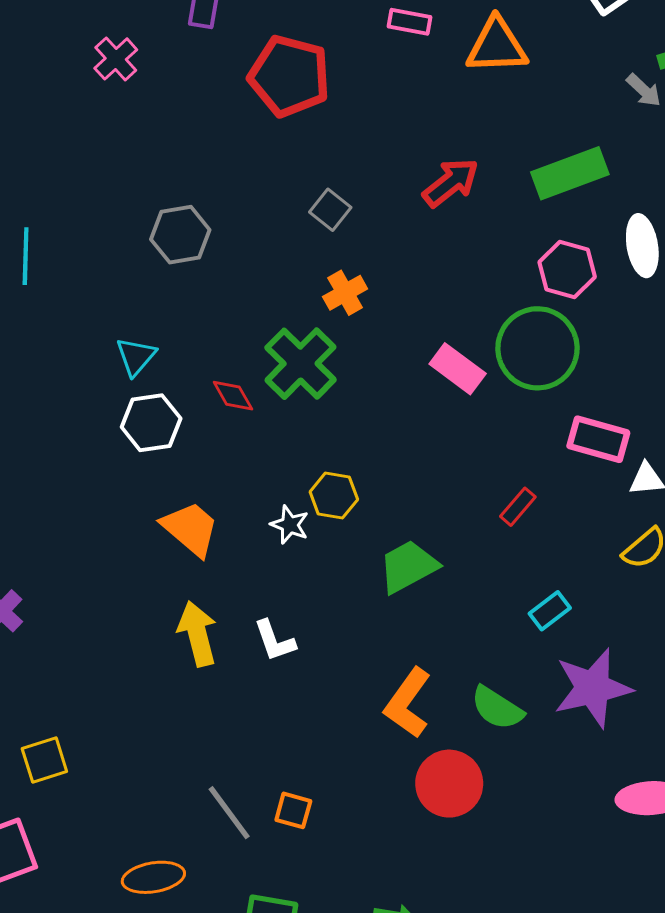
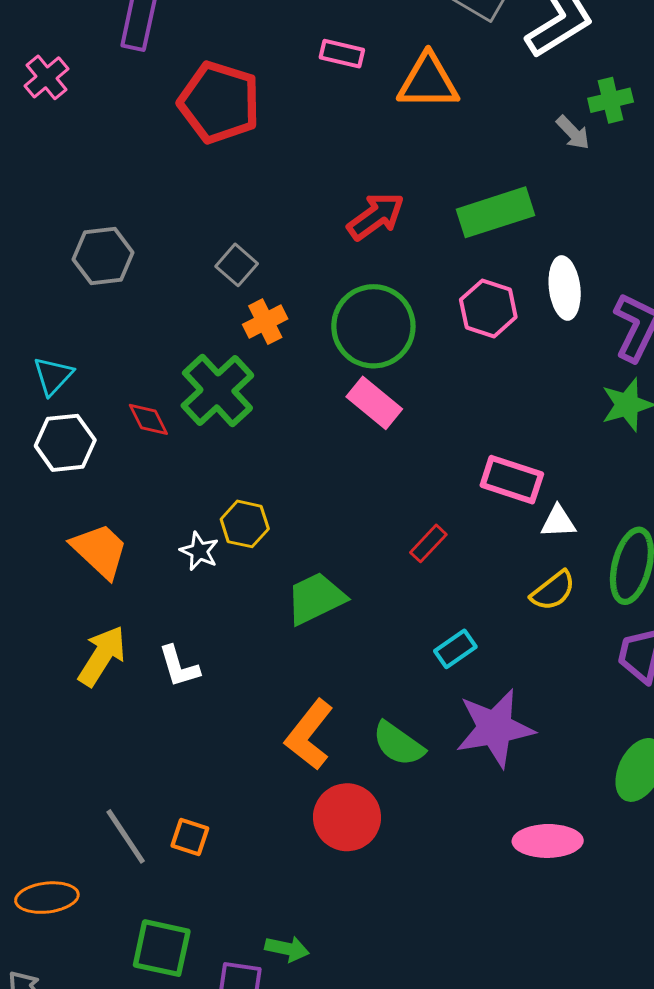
gray square: (330, 210) -> (237, 265), moved
green circle: (537, 348) -> (373, 326), moved
yellow arrow: (197, 634) -> (102, 656), turned 44

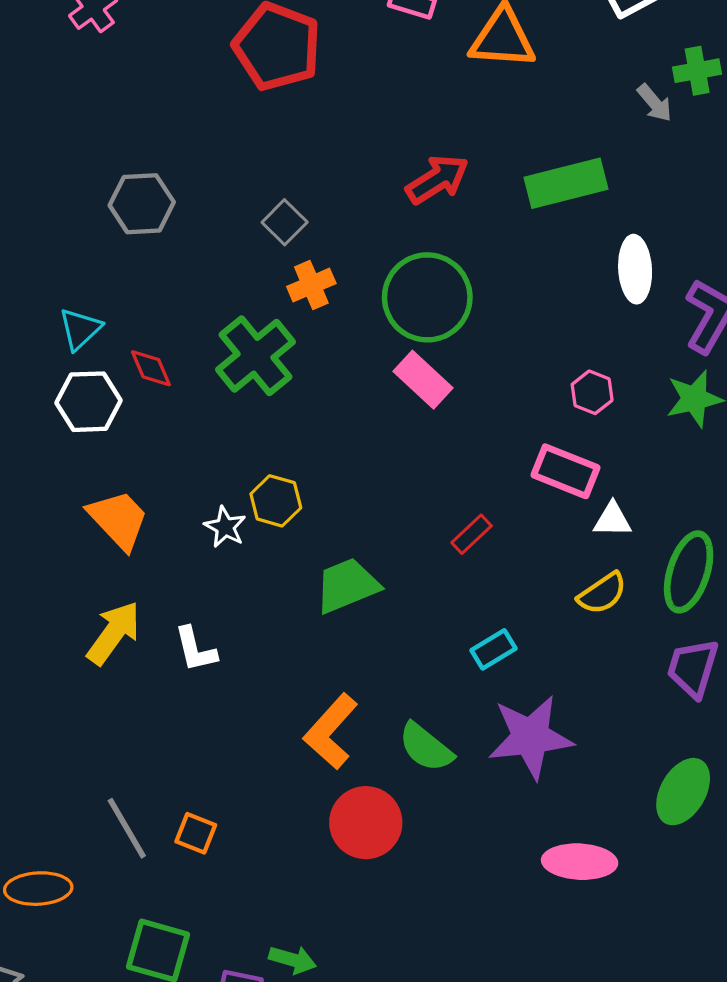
pink hexagon: (488, 308) -> (592, 392), moved, size x0.7
red diamond: (148, 419) -> (151, 368), moved

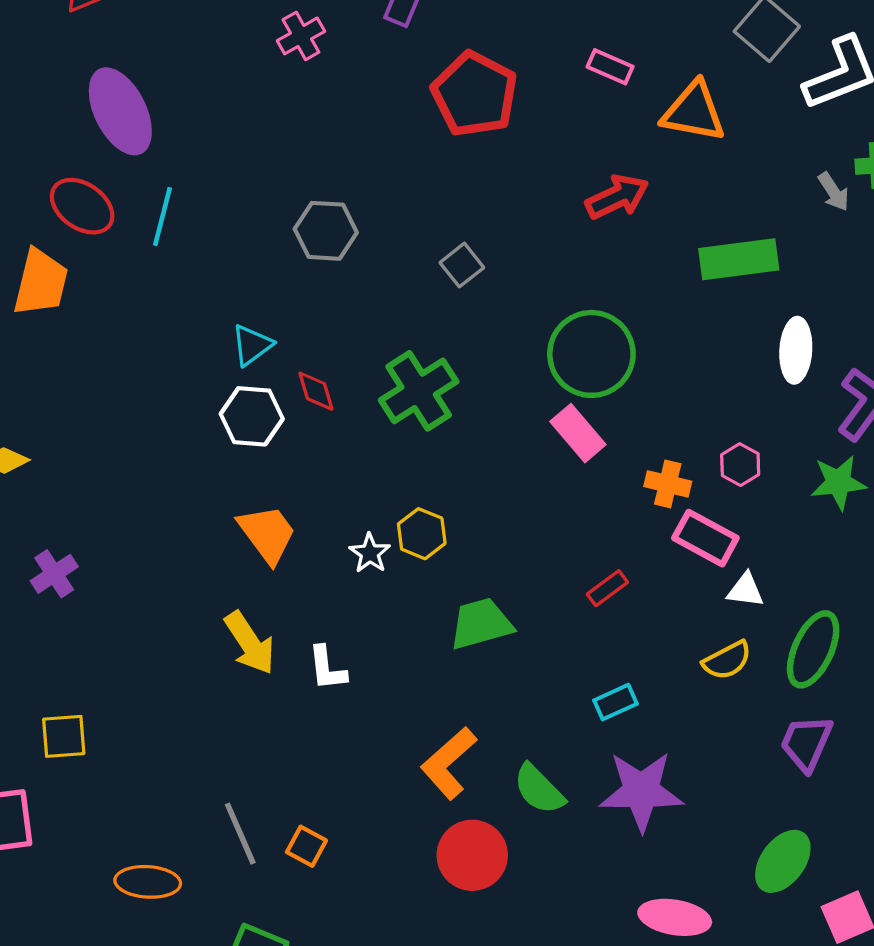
red arrow: (437, 179) -> (617, 197), moved
orange cross: (311, 285) -> (668, 484), moved, turned 30
yellow arrow: (114, 633) -> (250, 643), turned 104

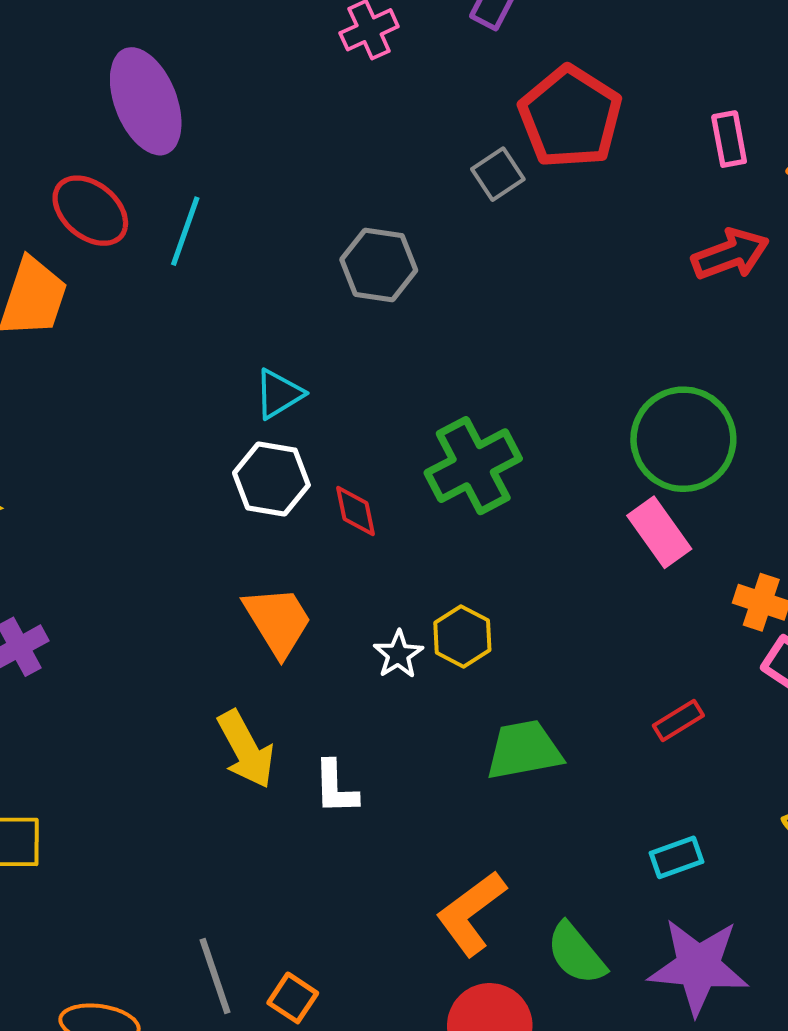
pink rectangle: (610, 67) -> (729, 139), moved, turned 51
gray square: (462, 265) -> (498, 174), moved
red diamond: (316, 391) -> (355, 511), moved

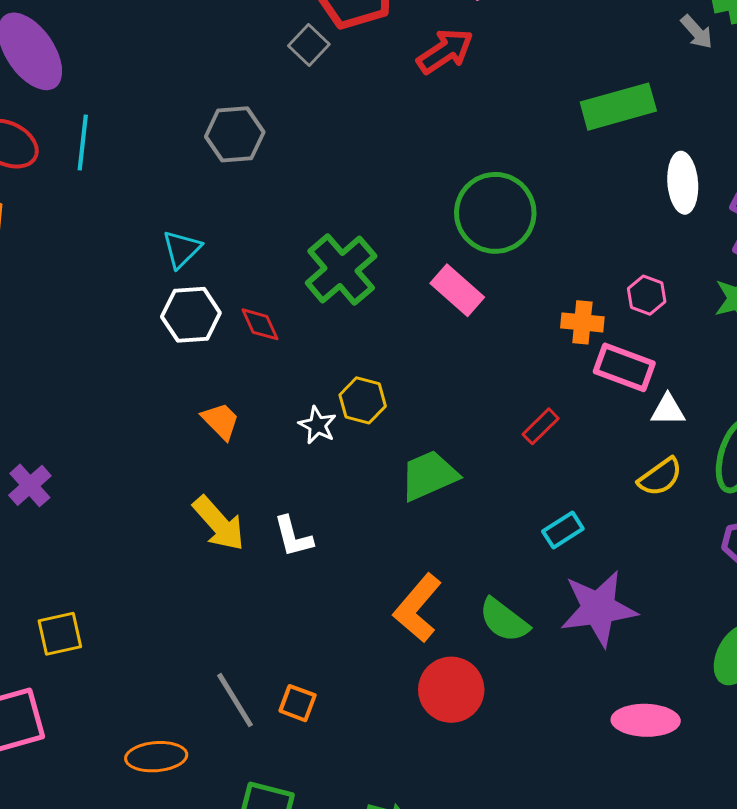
red arrow: (730, 254) -> (445, 51), moved
pink rectangle: (659, 532) -> (457, 290), moved
orange trapezoid: (278, 621) -> (221, 421), size x0.7

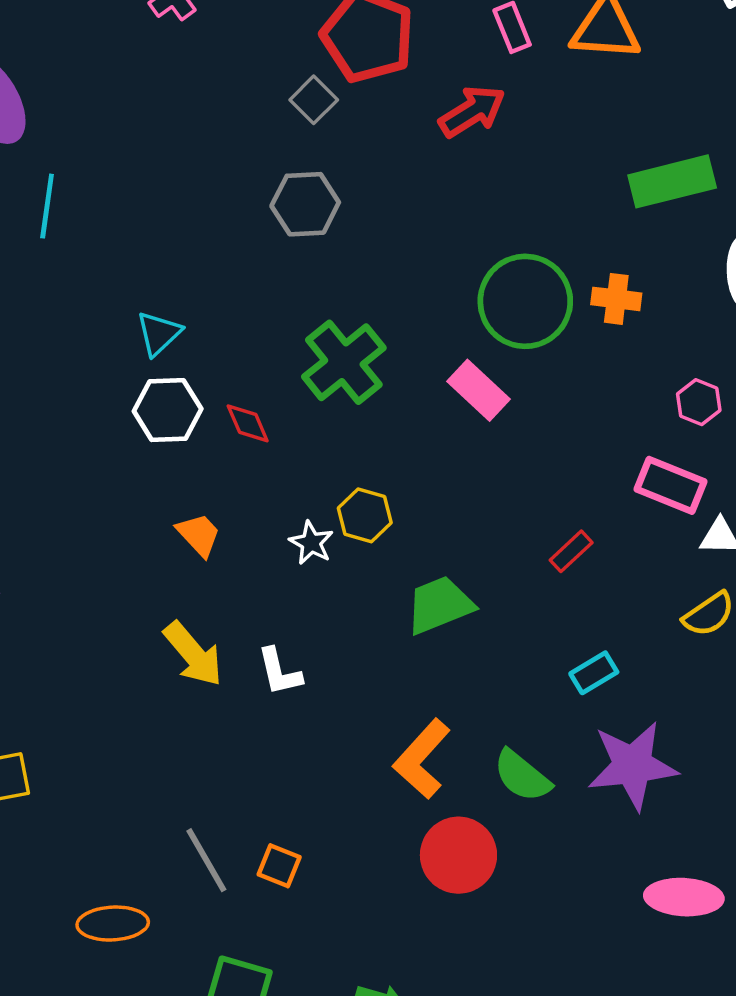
gray hexagon: (235, 134) -> (305, 204), moved
orange cross: (582, 322) -> (616, 299), moved

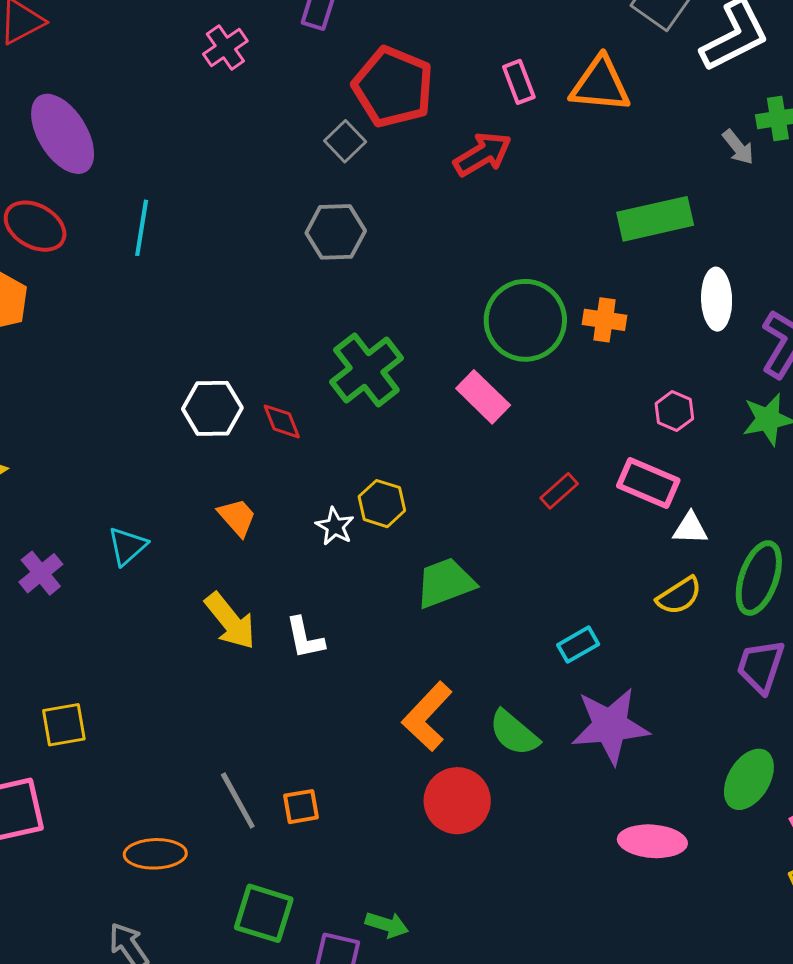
cyan line: (47, 206) -> (142, 228), moved
cyan triangle: (159, 333) -> (127, 546), moved
red rectangle: (571, 551) -> (559, 491), moved
orange square: (279, 866) -> (301, 807), turned -33

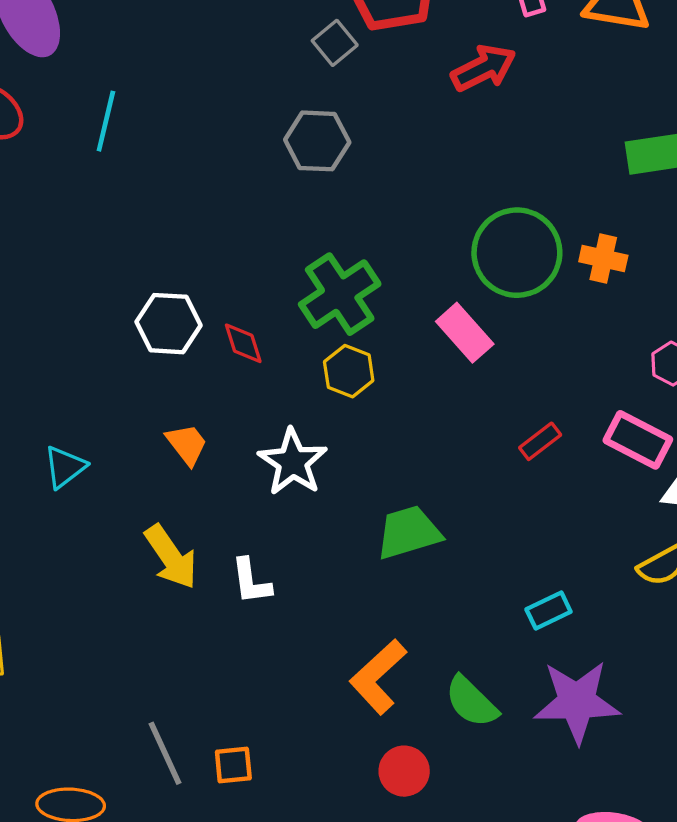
yellow hexagon: (382, 504) -> (349, 371), moved
white star: (335, 526) -> (293, 462), size x1.6
red circle: (457, 801) -> (404, 771), size x0.7

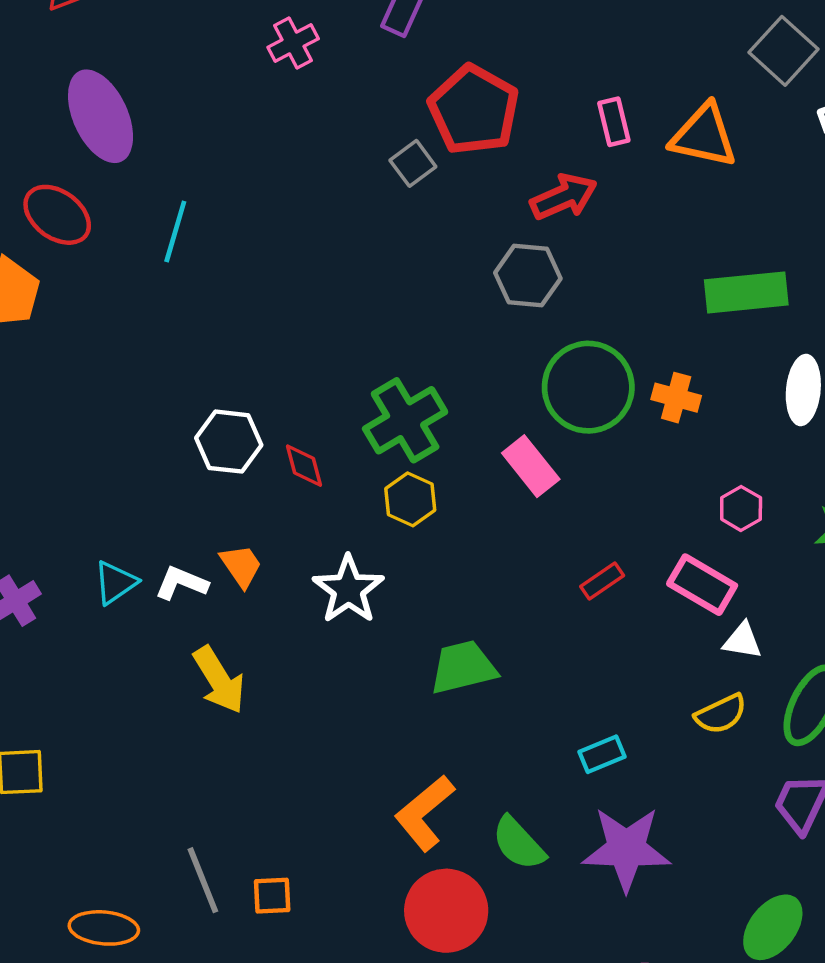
gray hexagon: (317, 141) -> (528, 276), moved
white L-shape: (251, 581) -> (181, 583), moved, turned 117
red circle: (404, 771) -> (446, 911), size x1.6

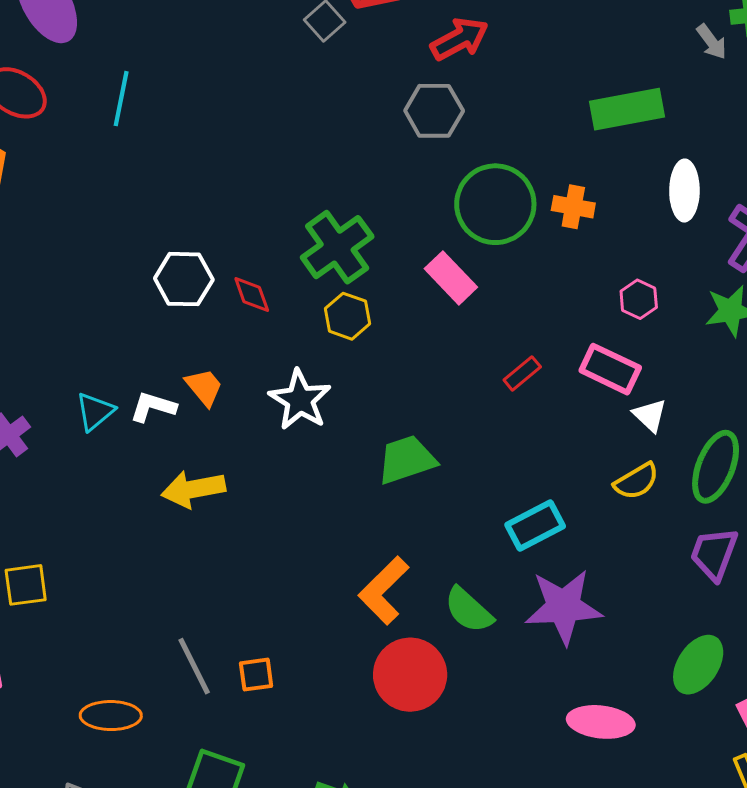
white triangle: (742, 641) -> (650, 415), turned 39
yellow arrow: (219, 680) -> (193, 489), turned 116
cyan rectangle: (602, 754) -> (535, 525), size x1.4

